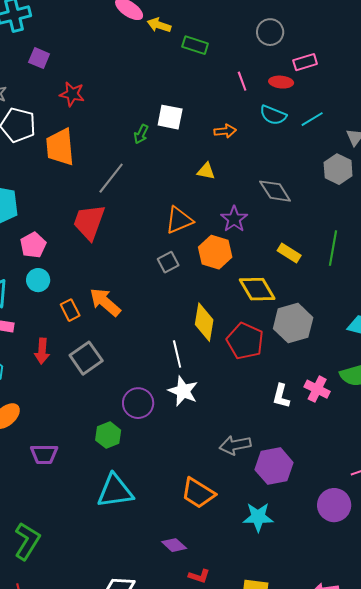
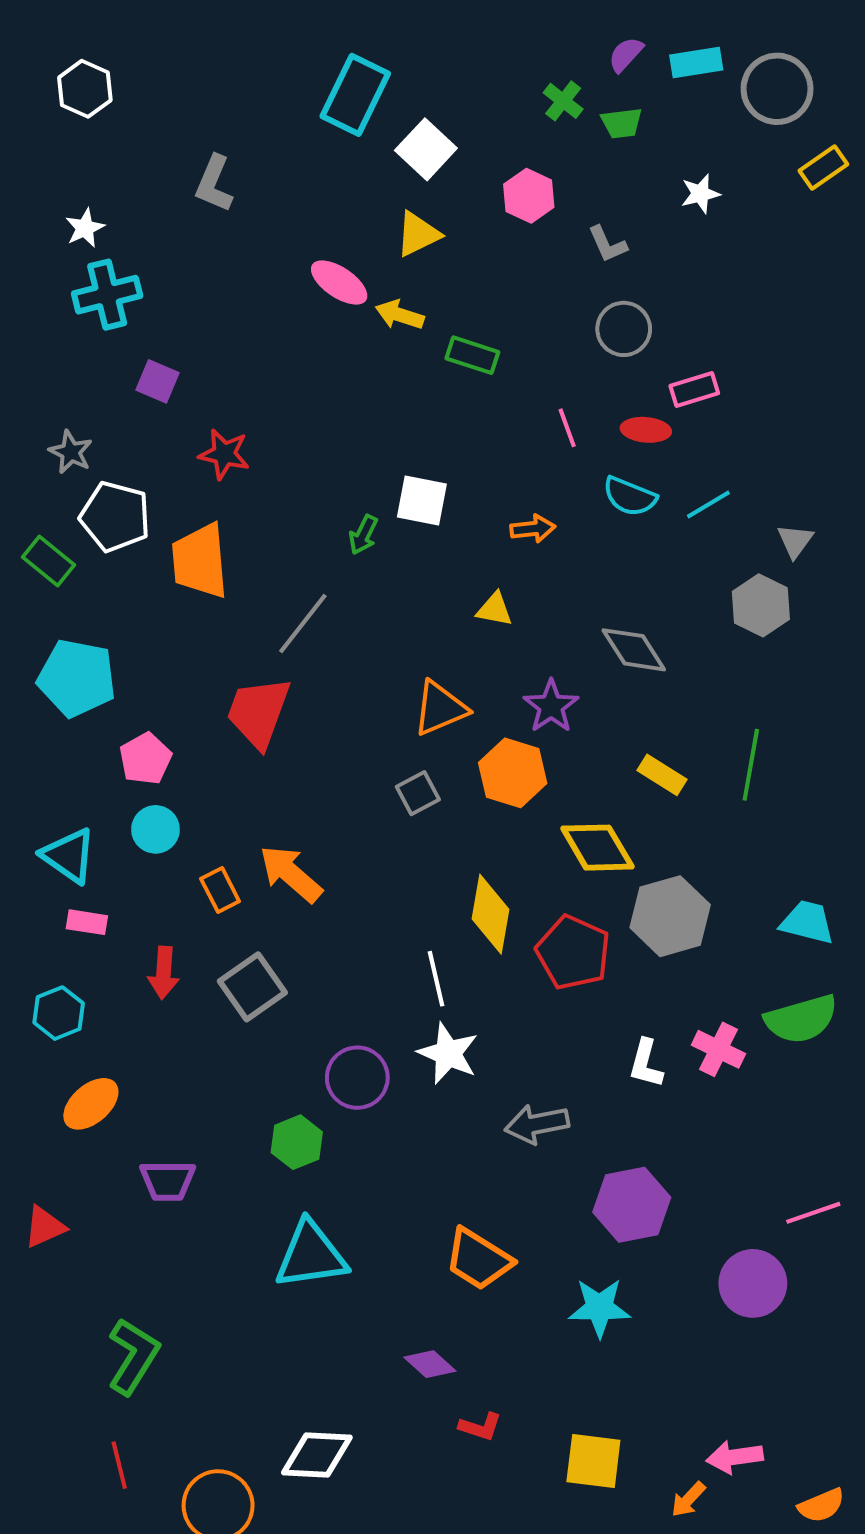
gray arrow: (235, 445) -> (537, 1124), moved

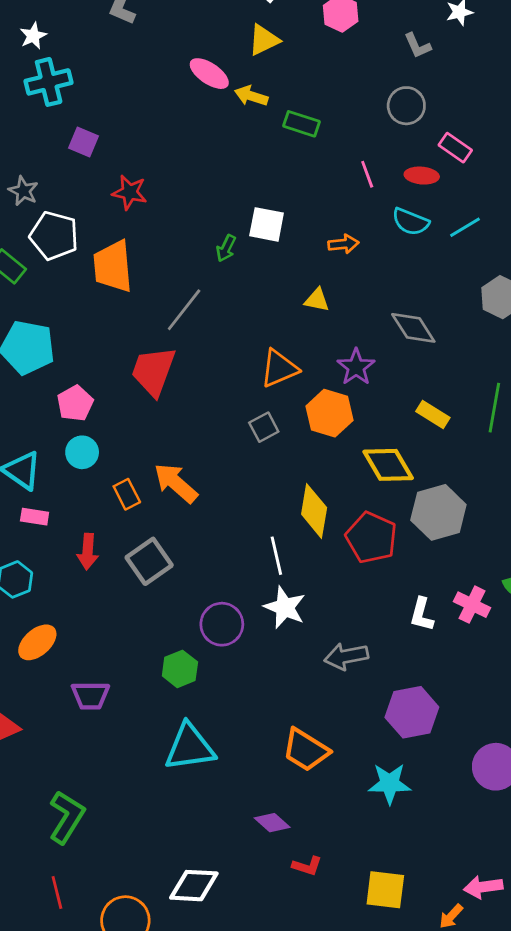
gray L-shape: (608, 244) -> (417, 46), moved
pink rectangle: (694, 389) -> (455, 148), turned 52

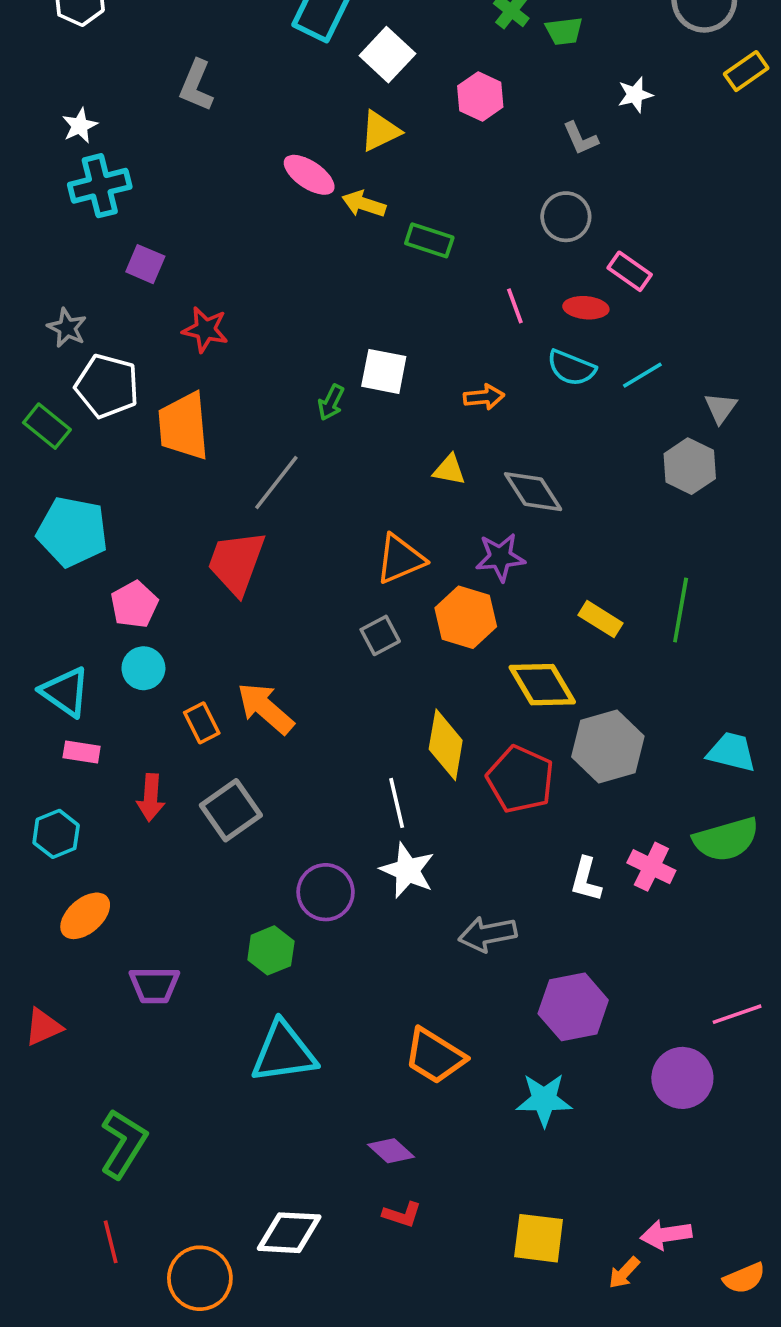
gray diamond: (413, 328) -> (533, 492), moved
purple star: (356, 367) -> (500, 557), turned 30
red L-shape: (307, 866) -> (402, 1214), moved

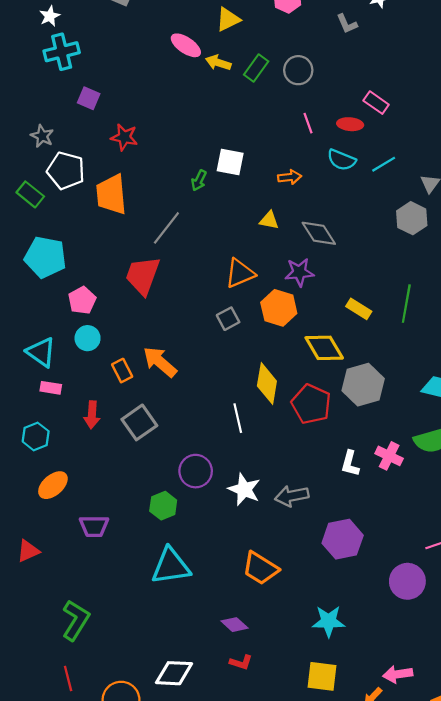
gray circle: (566, 217) -> (298, 70), moved
green rectangle: (429, 240) -> (256, 68), moved, turned -72
white star: (407, 870) -> (244, 489), moved
cyan star: (544, 1100) -> (329, 621), moved

